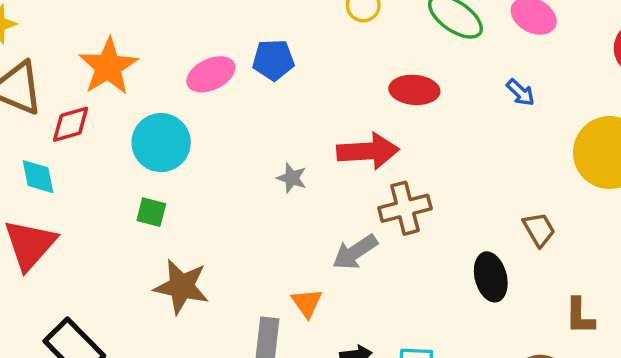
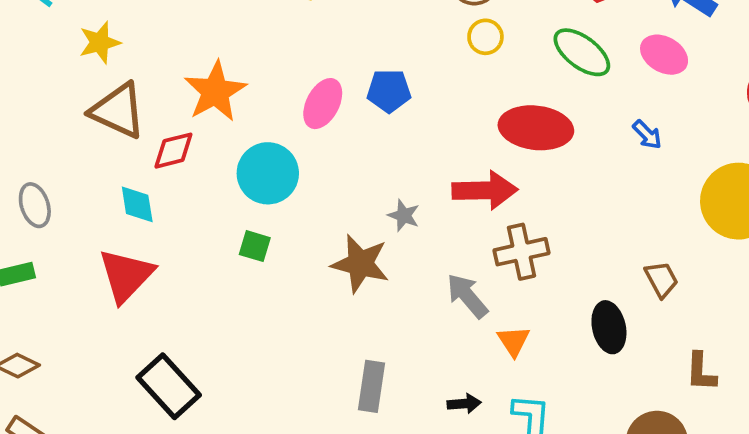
pink ellipse: (211, 74) -> (323, 104), turned -39
red ellipse: (414, 90) -> (536, 128), size x1.4
gray arrow: (355, 252) -> (467, 296), turned 81
brown star: (181, 287) -> (360, 264), moved
orange triangle: (307, 303) -> (514, 341), moved

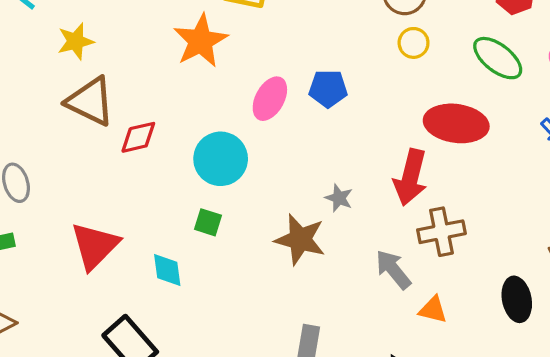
orange star: (215, 91) -> (201, 41), moved
red arrow: (485, 190) -> (410, 177), turned 104
cyan diamond: (137, 204) -> (167, 270), moved
orange triangle: (514, 341) -> (433, 310), turned -44

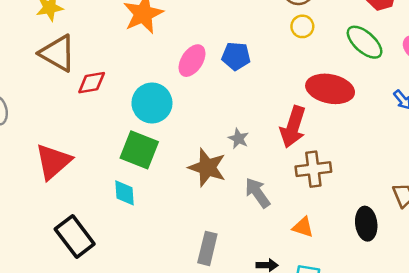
green square: (208, 222) -> (139, 150), size x1.8
gray arrow: (393, 269) -> (257, 193), moved
cyan diamond: (167, 270) -> (125, 193), moved

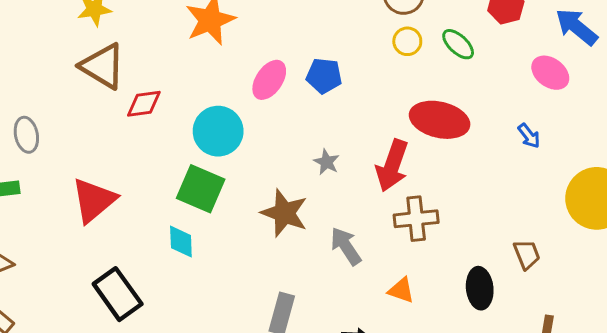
green ellipse: (365, 42) -> (458, 44), moved, size x0.7
gray star: (238, 139) -> (326, 162), moved

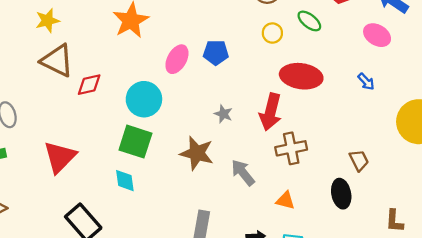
yellow circle: (407, 41) -> (272, 33), moved
brown trapezoid: (527, 254) -> (359, 160), moved

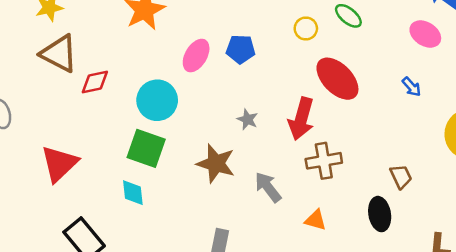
red ellipse: (301, 76) -> (337, 79), turned 36

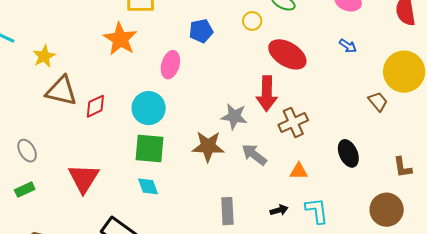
blue pentagon: (241, 49) -> (201, 31), moved
gray star: (247, 119) -> (234, 116), moved, size x1.5
brown trapezoid: (401, 177) -> (378, 102), moved

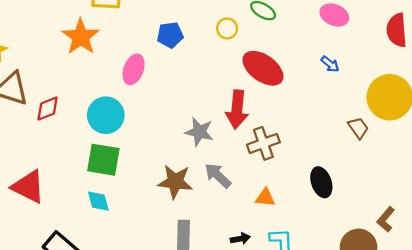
brown star: (208, 146) -> (175, 182), moved
brown L-shape: (403, 167) -> (386, 219), moved, turned 45
red triangle: (84, 178) -> (28, 187), turned -40

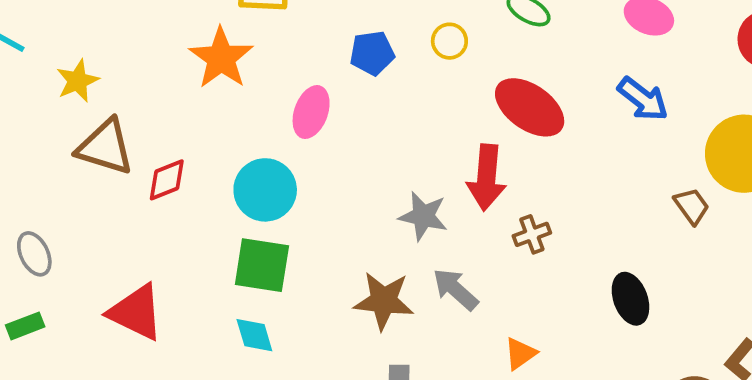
yellow circle: (227, 28) -> (449, 41), moved
blue arrow: (330, 64) -> (643, 99), size x1.6
brown cross: (263, 143) -> (532, 234), size x0.7
orange triangle: (265, 198) -> (520, 354), moved, turned -40

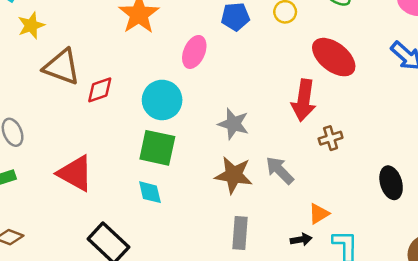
yellow star: (78, 81) -> (31, 25), moved
gray star: (423, 216) -> (233, 124), moved

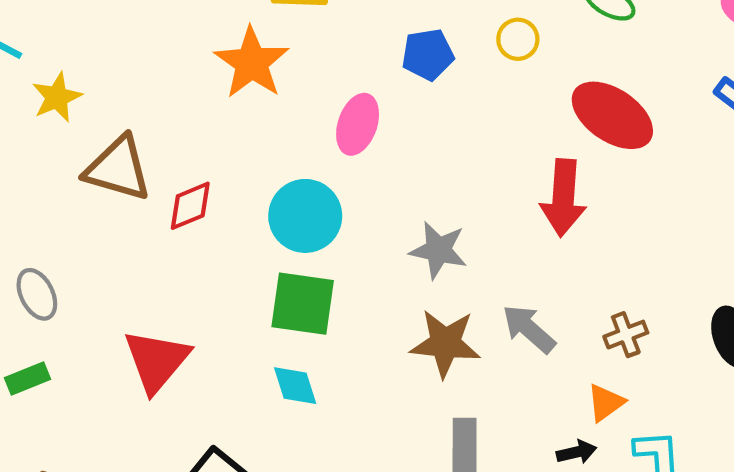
brown cross: (331, 138) -> (626, 335), moved
red triangle: (75, 173) -> (157, 361), turned 45

